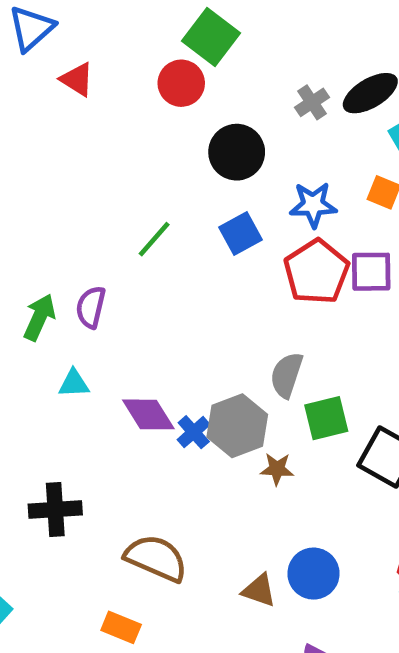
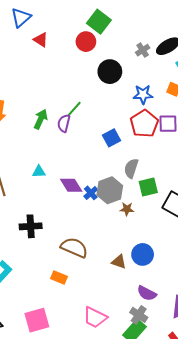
blue square: (240, 234) -> (111, 138), moved
purple semicircle: (91, 307) -> (64, 123), moved
green arrow: (39, 317) -> (41, 119), moved

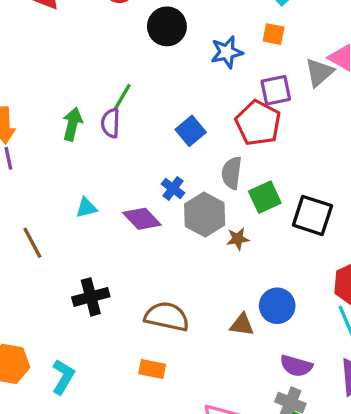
red pentagon: (144, 124) -> (258, 123), moved
blue cross: (91, 193) -> (173, 188), moved

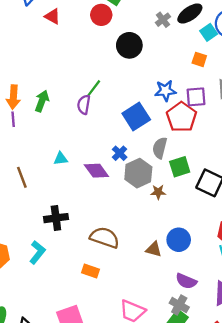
blue star: (227, 52) -> (165, 91), moved
green arrow: (72, 124) -> (42, 101), moved
blue square: (191, 131) -> (136, 117), size x1.4
cyan L-shape: (63, 377) -> (37, 252), moved

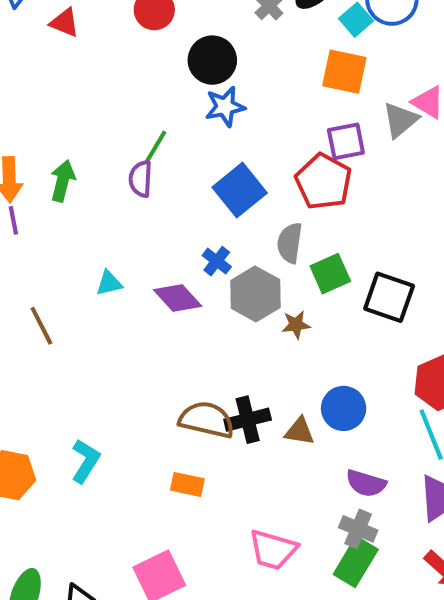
orange square: (199, 59) -> (344, 72), size x1.6
blue star: (165, 91) -> (225, 107), moved
black cross: (56, 218) -> (248, 420), moved

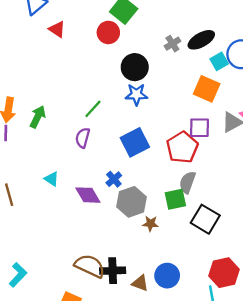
purple semicircle: (141, 179) -> (83, 138), moved
gray semicircle: (290, 243) -> (187, 182), moved
cyan triangle: (109, 283) -> (52, 179), turned 35

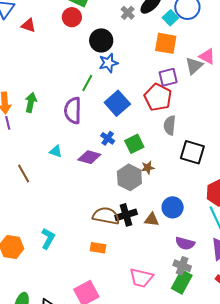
green line: (93, 109) -> (87, 83), moved
purple semicircle: (83, 138) -> (73, 111), size x1.5
purple diamond: (88, 195) -> (89, 157), turned -30
green square: (175, 199) -> (134, 144), moved
gray hexagon: (132, 202) -> (129, 177), moved

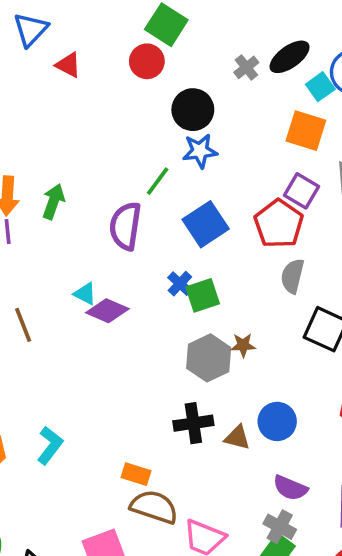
purple square: (168, 77) -> (301, 191), turned 36
green square: (134, 144) -> (203, 295), moved
purple diamond: (89, 157) -> (107, 311), moved
brown semicircle: (106, 216) -> (154, 507), moved

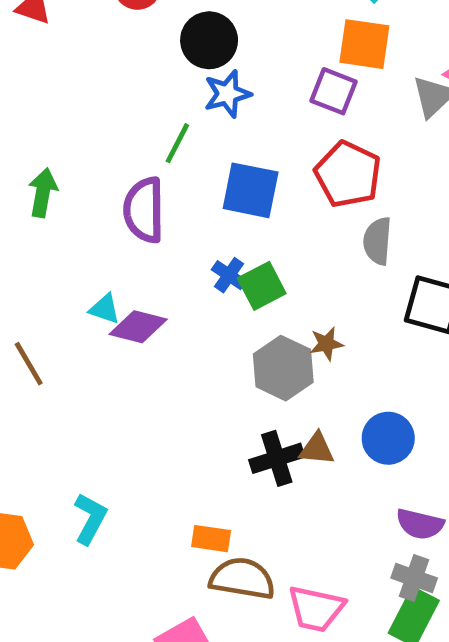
purple square: (301, 191) -> (334, 91), moved
blue square: (206, 224) -> (251, 190), turned -36
brown triangle: (237, 438) -> (317, 449), moved

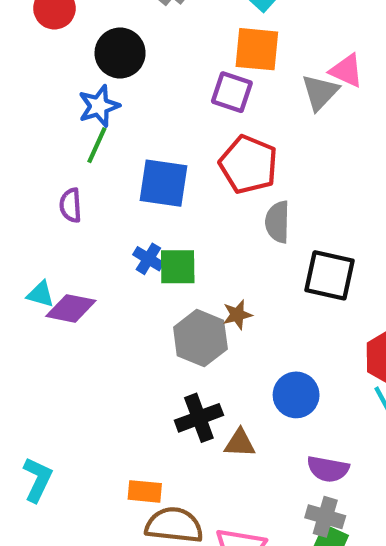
blue star: (227, 94) -> (99, 106), moved
purple semicircle: (144, 210) -> (71, 205), size x0.6
green square: (262, 286) -> (178, 267), turned 30
brown triangle: (317, 449) -> (240, 443), moved

